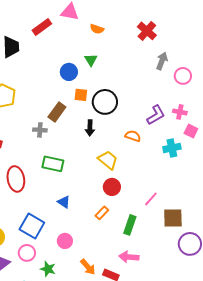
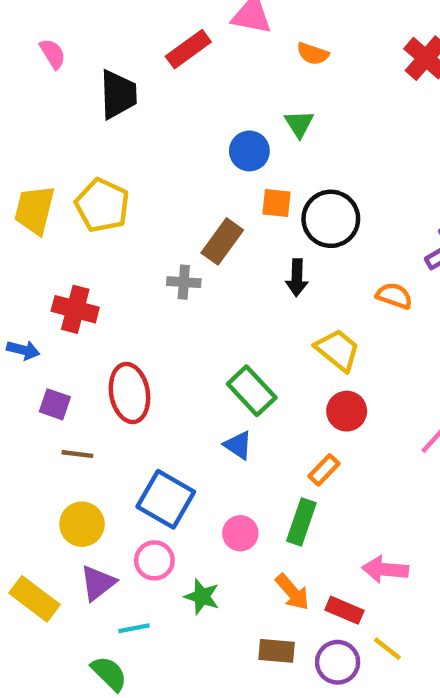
green rectangle: (53, 164) -> (252, 391), moved, turned 35
green rectangle: (130, 225) -> (301, 522), moved

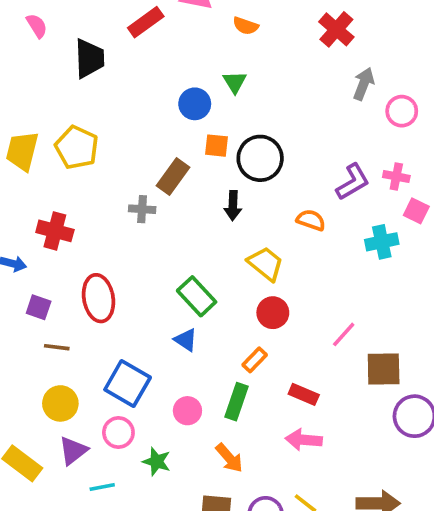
red rectangle: (344, 610) -> (304, 394), moved

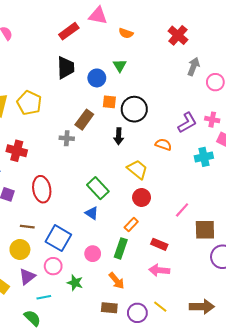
black trapezoid: (89, 58) -> (66, 68), moved
brown line: (57, 347) -> (27, 227), moved

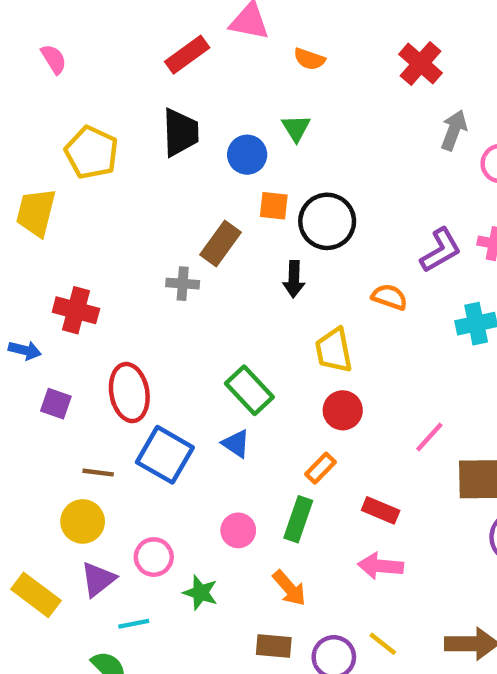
yellow pentagon: (29, 103) -> (92, 152), moved
yellow trapezoid: (137, 169) -> (334, 350), turned -140
blue square: (58, 238) -> (165, 455), moved

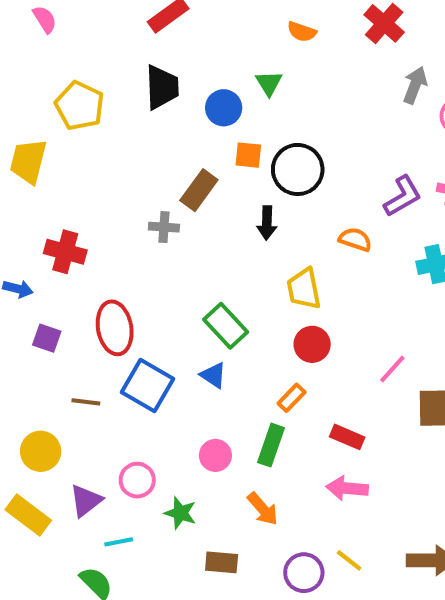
orange semicircle: (309, 59) -> (302, 32), moved
yellow circle: (83, 521) -> (41, 451), moved
brown rectangle: (274, 646) -> (222, 562), moved

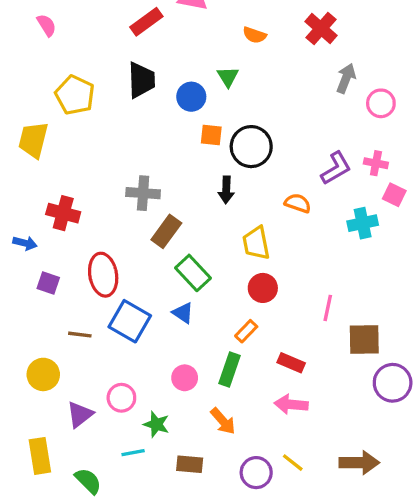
brown rectangle: (199, 190) -> (166, 231), moved
gray cross: (164, 227) -> (143, 193), size x1.4
pink line: (392, 369) -> (328, 308), turned -30
yellow rectangle: (28, 515) -> (40, 456), moved, turned 44
cyan line: (119, 542) -> (133, 453), moved

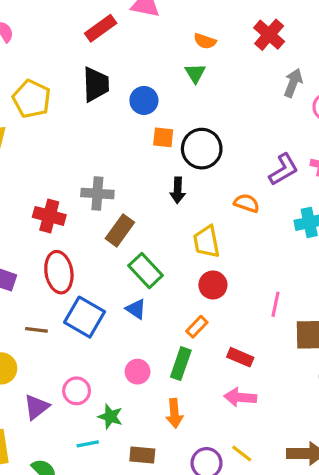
green triangle: (228, 77) -> (195, 73), moved
red cross: (63, 213) -> (49, 216), moved
orange arrow: (223, 421) -> (174, 413), turned 36

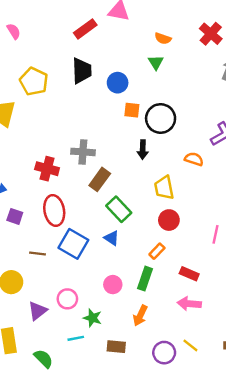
orange arrow: (174, 413) -> (140, 316), turned 30

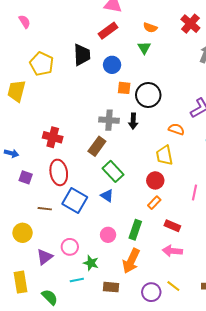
red rectangle: (85, 29) -> (108, 31), moved
gray cross: (83, 152) -> (109, 120), moved
yellow trapezoid: (164, 188) -> (164, 155), moved
orange rectangle: (157, 251) -> (154, 203), moved
orange arrow: (140, 316) -> (131, 261), size x1.4

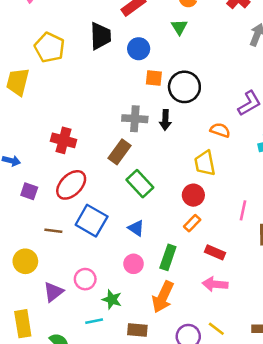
red ellipse: (59, 172) -> (71, 185), turned 55
blue triangle: (107, 196) -> (136, 228), moved

